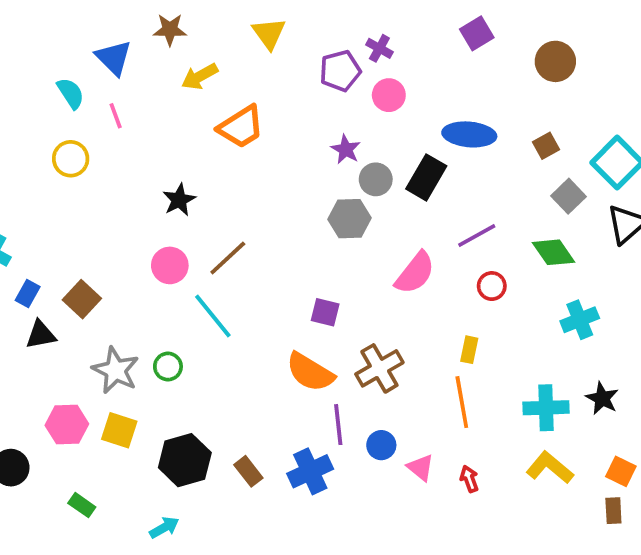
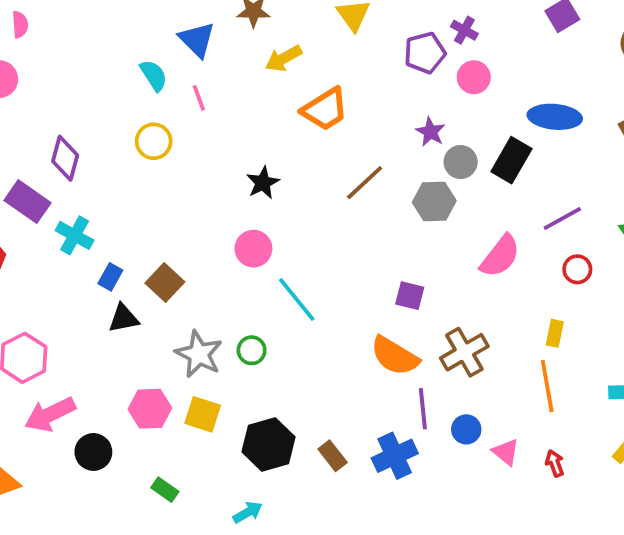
brown line: (228, 258) -> (365, 183), moved

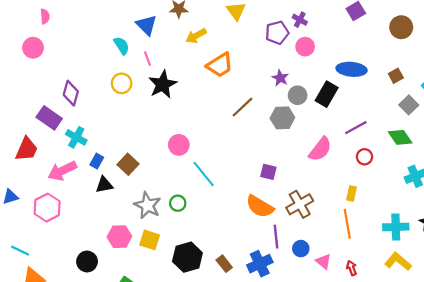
black star: (263, 183) -> (163, 84), moved, size x1.5
pink arrow: (50, 414) -> (62, 171), moved

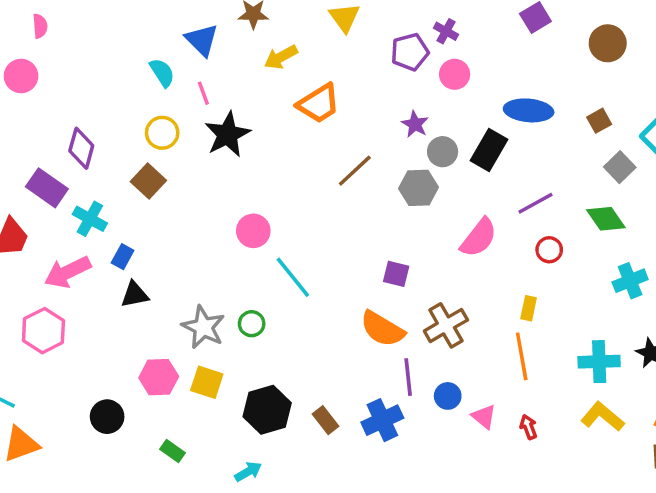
brown square: (128, 164) -> (148, 181), moved

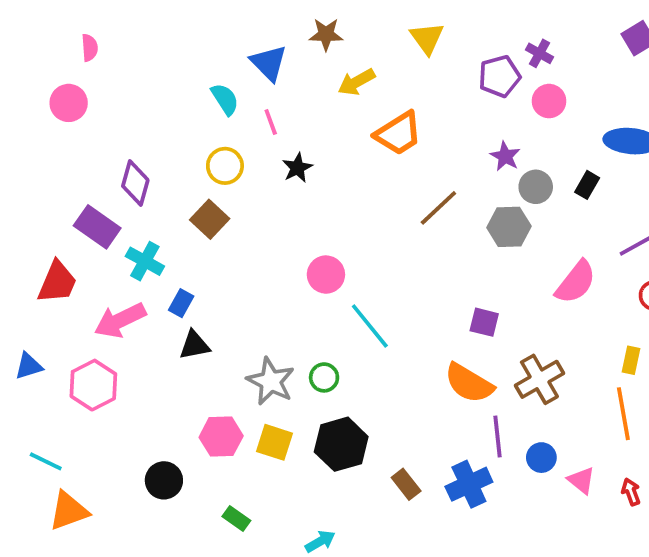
black star: (228, 134) -> (297, 168), size x0.6
black rectangle: (489, 150) -> (587, 185), size x0.6
black hexagon: (267, 410) -> (341, 444), moved

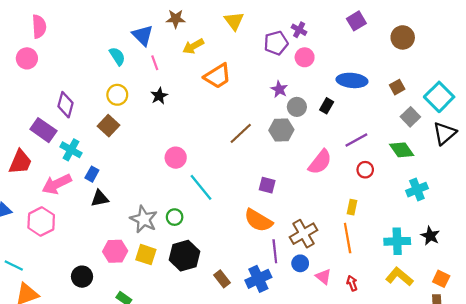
pink semicircle: (90, 48) -> (39, 26), size x1.5
pink line: (271, 122) -> (155, 63), moved
brown line: (438, 208) -> (241, 133), moved
brown cross: (539, 379) -> (303, 234), moved

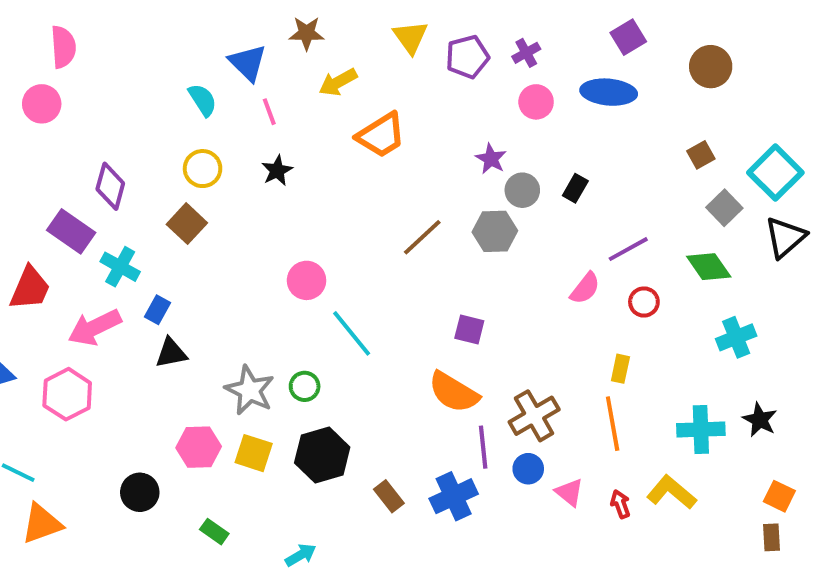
purple cross: (299, 30) -> (526, 53), turned 32
purple pentagon: (276, 43) -> (467, 57), moved
blue ellipse: (352, 80) -> (609, 92), moved
pink semicircle: (320, 162) -> (585, 288), moved, size x0.7
yellow L-shape: (399, 277) -> (671, 492), moved

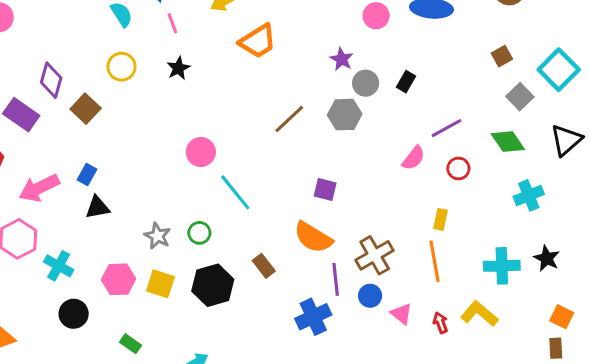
brown square: (187, 224) -> (86, 109), moved
black triangle: (785, 237) -> (566, 140), moved
cyan cross: (120, 267) -> (59, 266), moved
gray star: (250, 390) -> (157, 236), size x0.7
brown rectangle: (389, 496) -> (264, 266), moved

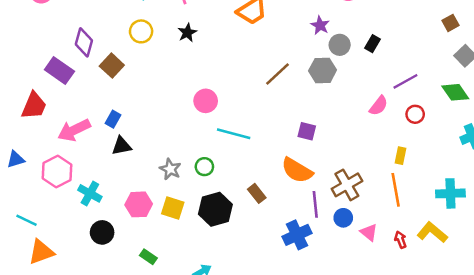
cyan line: (235, 192) -> (234, 134), turned -36

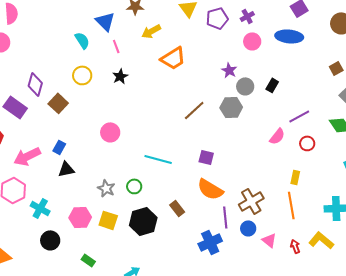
pink circle: (206, 101) -> (110, 132), moved
purple square: (307, 131) -> (206, 157), moved

